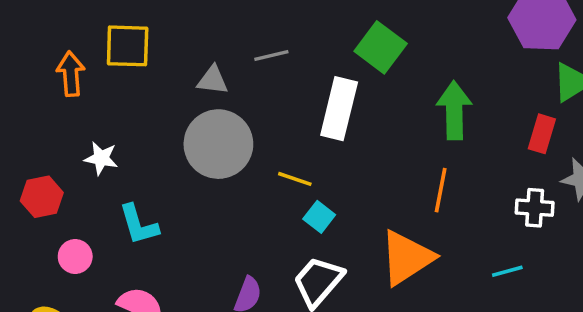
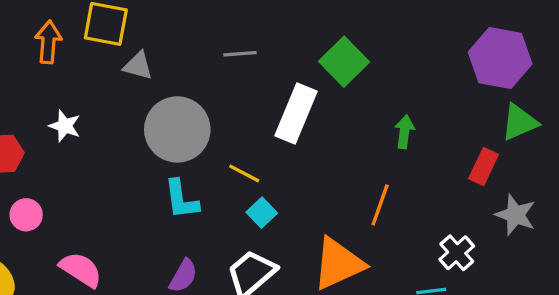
gray triangle: (213, 80) -> (138, 66), moved
green arrow: (454, 110) -> (404, 132), size x0.6
white cross: (535, 208) -> (457, 253), moved, turned 36
cyan L-shape: (139, 225) -> (181, 199), moved

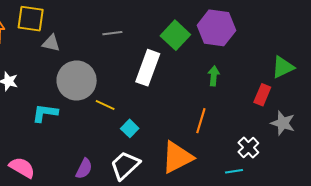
purple hexagon: (500, 58) -> (216, 28), moved
yellow line: (244, 173) -> (105, 105), moved
cyan L-shape: (181, 199) -> (45, 113), moved, turned 108

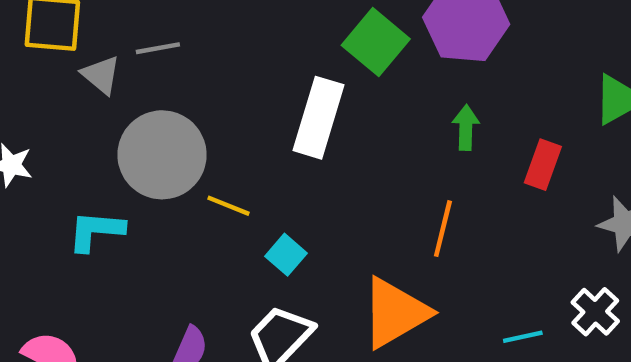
gray line: (112, 33) -> (158, 48), moved
gray triangle: (51, 43) -> (101, 75), turned 30
red rectangle: (262, 95) -> (543, 165), moved
white cross: (248, 148) -> (595, 312), moved

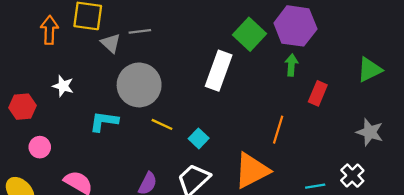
green arrow: (466, 128) -> (291, 65), moved
red rectangle: (543, 165) -> (318, 93), moved
yellow line: (228, 206) -> (162, 124), moved

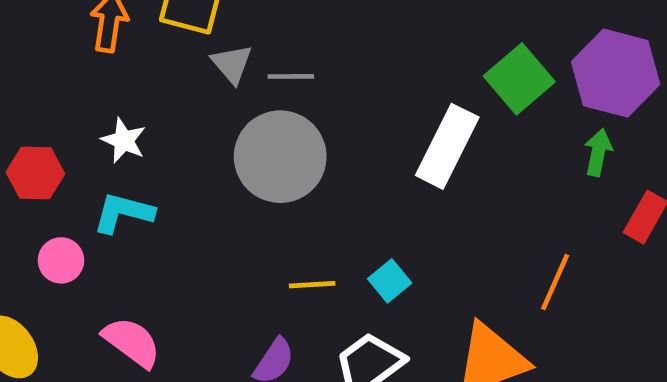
gray line: (140, 31) -> (291, 76), moved
cyan L-shape: (104, 121) -> (123, 213), moved
yellow line: (162, 124) -> (312, 285), moved, turned -35

